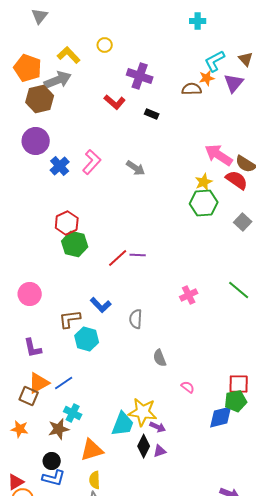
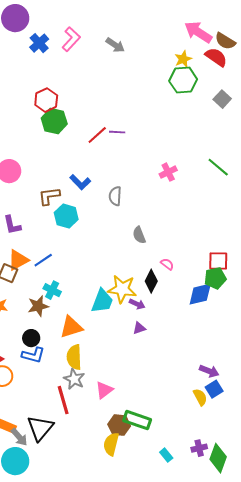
black diamond: (144, 446) -> (151, 281), moved
yellow semicircle: (95, 480) -> (74, 357), size x1.4

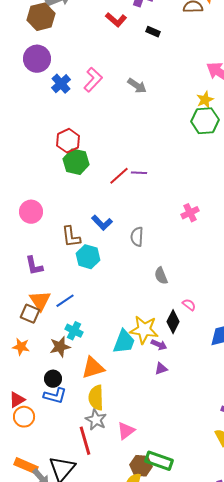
brown L-shape: (49, 196) -> (71, 237), turned -90
orange triangle: (18, 260) -> (40, 301), turned -35

